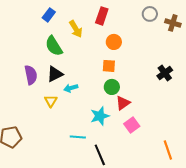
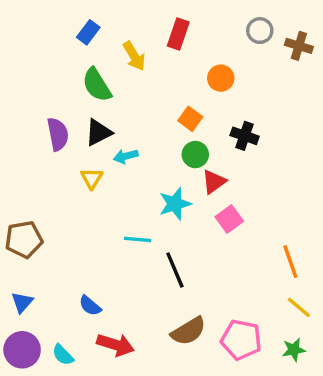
orange circle: (114, 42) -> (221, 78), moved
orange square: (109, 66) -> (190, 119), turned 32
black cross: (165, 73) -> (245, 136), moved, turned -35

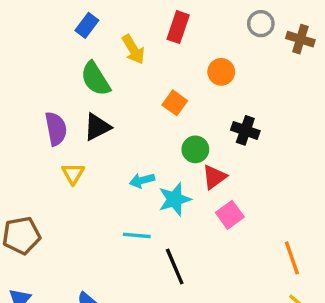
orange square: (190, 119) -> (175, 103), moved
cyan arrow: (126, 156) -> (142, 180), moved
yellow triangle: (92, 178) -> (73, 173), moved

